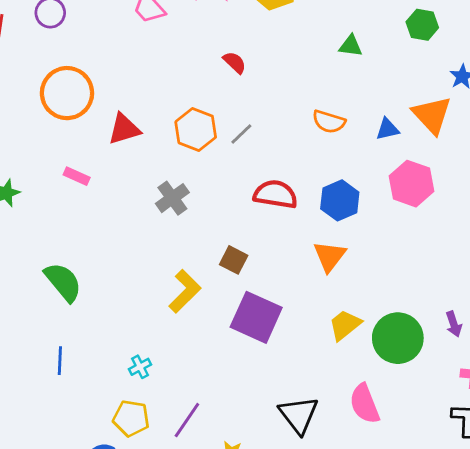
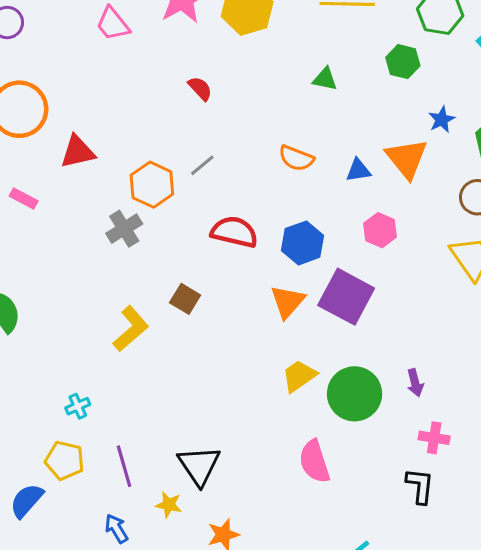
orange hexagon: (196, 130) -> (152, 185), moved
pink hexagon: (411, 184) -> (380, 230), size x0.7
purple square: (256, 317) -> (346, 297), moved
black triangle: (299, 415) -> (199, 465), moved
purple line: (187, 420) -> (124, 466), turned -54

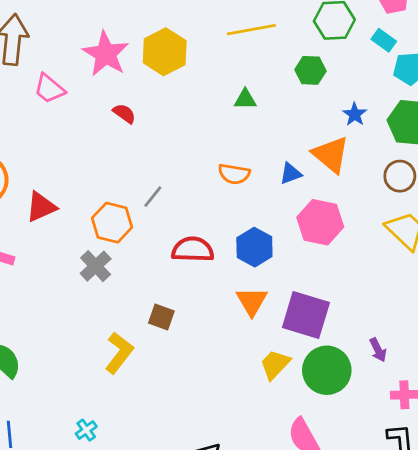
red semicircle: (200, 88) -> (124, 113), moved
pink hexagon: (380, 230) -> (320, 222), size x1.5
purple square: (346, 297) -> (306, 315), moved

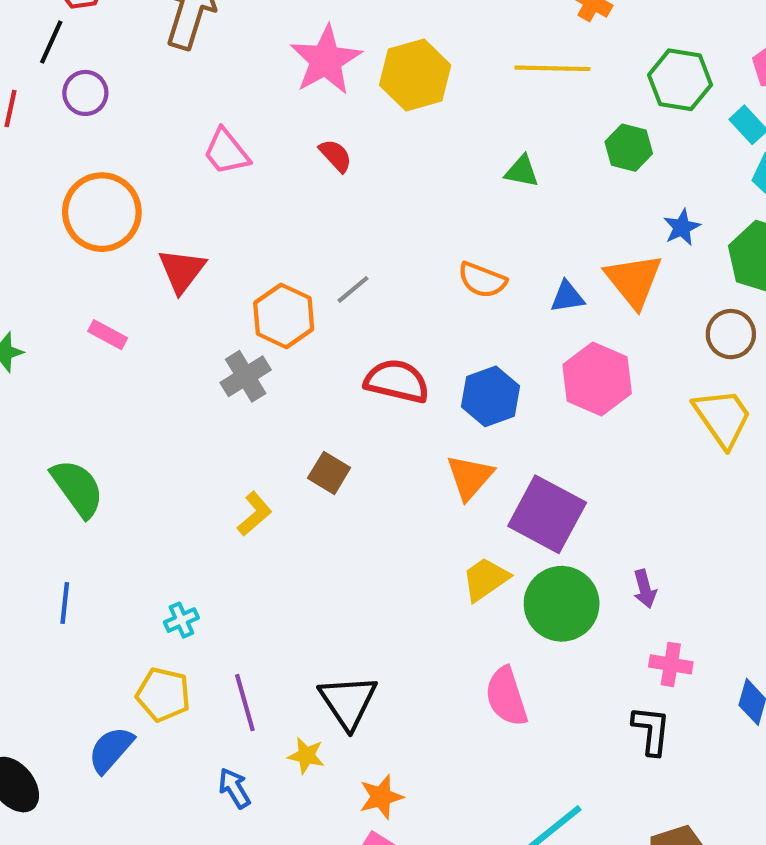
pink trapezoid: (49, 89) -> (226, 152), moved
red triangle: (41, 207) -> (182, 271), turned -40
yellow L-shape: (119, 353) -> (254, 514), size x0.7

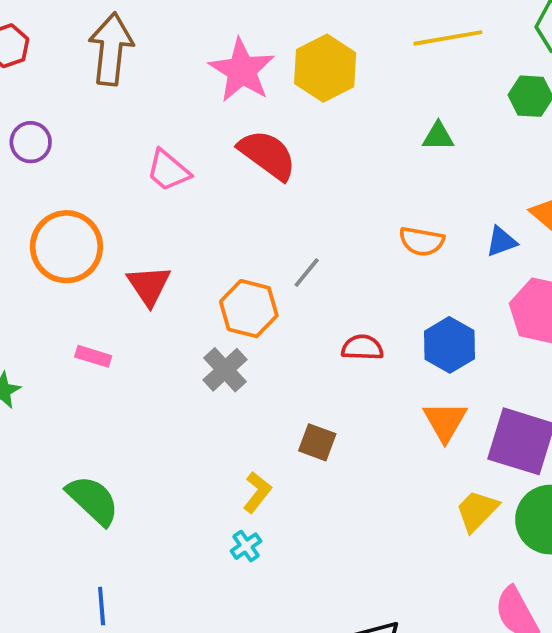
red semicircle: (336, 156) -> (267, 155), size x1.8
red semicircle: (397, 381) -> (362, 348), size x0.7
cyan cross: (181, 620) -> (246, 546), moved

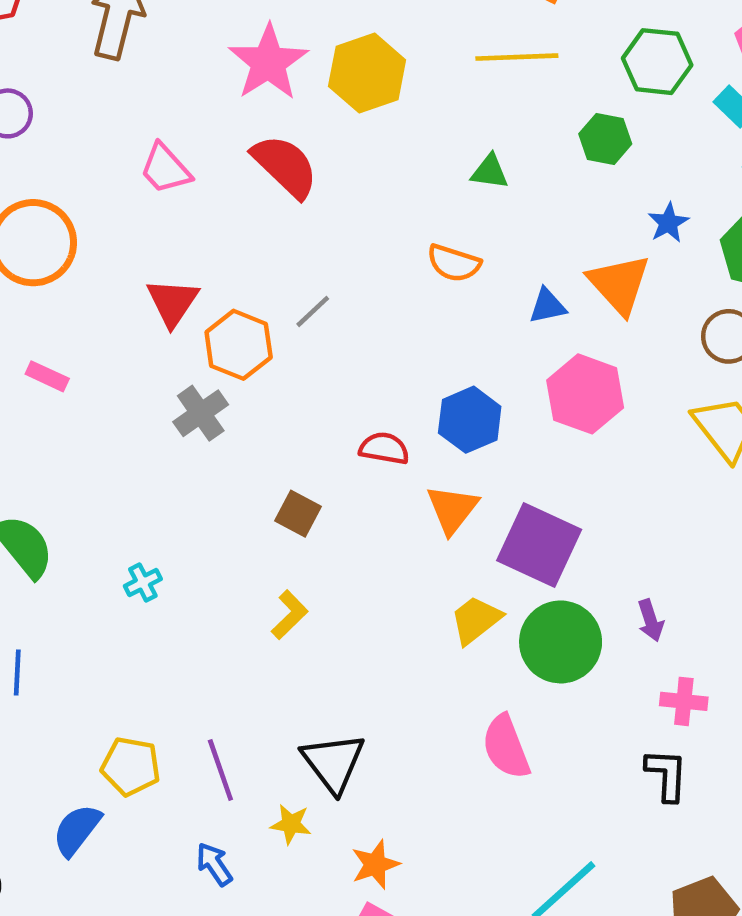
orange semicircle: (422, 241) -> (454, 263), moved
red triangle: (149, 286) -> (173, 302), moved
red semicircle: (362, 348) -> (384, 448), moved
yellow L-shape: (257, 492) -> (290, 615), moved
cyan cross: (246, 546) -> (143, 583), moved

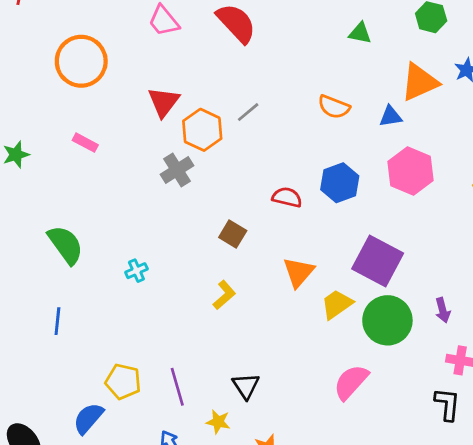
orange semicircle: (454, 263) -> (334, 107), moved
orange triangle: (619, 284) -> (419, 82), moved, turned 45
orange triangle: (452, 509) -> (299, 272), moved
pink semicircle: (506, 747) -> (351, 382), turned 60
black triangle: (333, 763) -> (246, 386), size x0.7

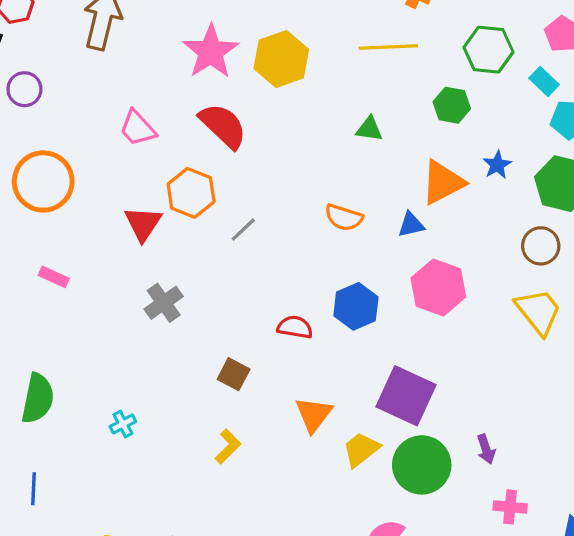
orange hexagon: (202, 130) -> (191, 193), moved
green semicircle: (66, 245) -> (38, 398), turned 51

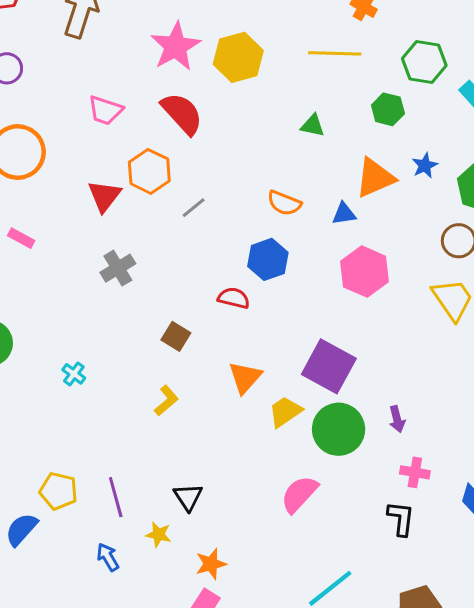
pink trapezoid: (137, 128) -> (105, 110), turned -33
blue hexagon: (356, 306) -> (268, 259), moved
cyan cross: (123, 424) -> (74, 374), turned -30

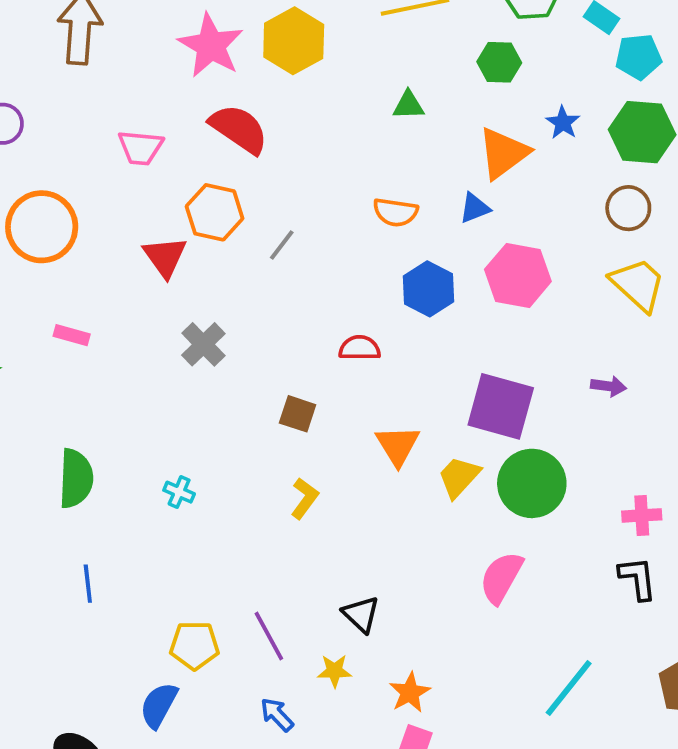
blue hexagon: (268, 259) -> (428, 289), moved
purple arrow: (397, 419) -> (609, 386), moved, turned -55

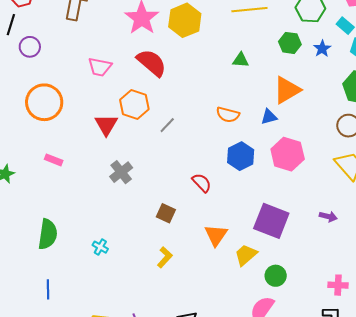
blue star: (563, 123) -> (322, 49), moved
red semicircle: (360, 348) -> (202, 183), turned 40
green circle: (532, 483) -> (276, 276), moved, size x0.6

